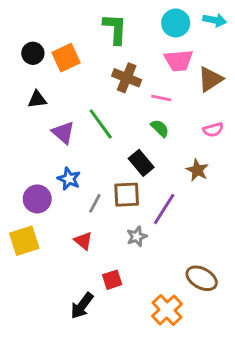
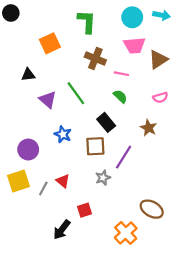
black circle: (33, 53) -> (11, 13), moved
blue star: (69, 179) -> (63, 134), moved
gray line: (95, 203) -> (43, 189), moved

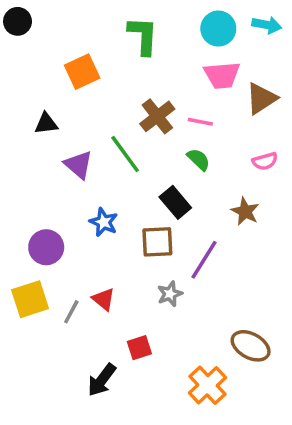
brown cross: (95, 58) -> (157, 116), moved, turned 30

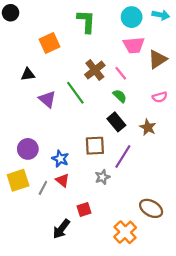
pink line: (200, 122) -> (121, 73), turned 40
black rectangle: (175, 202) -> (116, 122), moved
blue star: (104, 222) -> (60, 159), moved

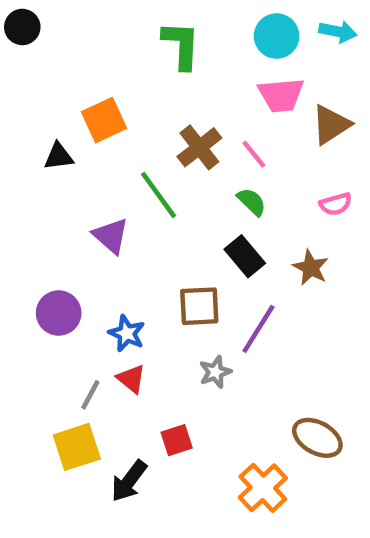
orange square: (49, 43) -> (104, 120), moved
purple triangle: (47, 99) -> (111, 236), moved
yellow square: (18, 180) -> (77, 447), moved

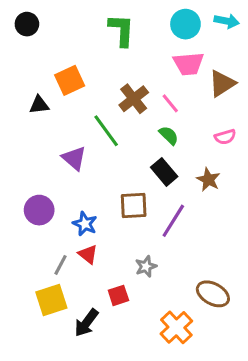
black circle: (22, 27) -> (27, 24), moved
gray star: (215, 372) -> (146, 266), moved

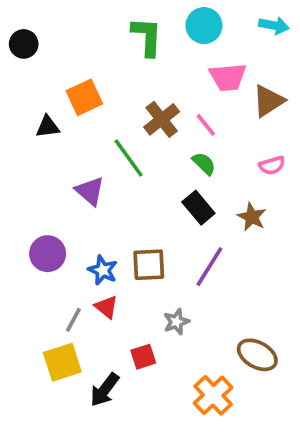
black circle: (27, 24) -> (24, 44), moved
cyan circle: (185, 24) -> (204, 26), moved
brown square: (134, 205) -> (149, 265), moved

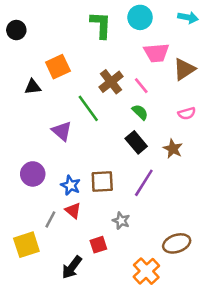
gray star: (176, 322) -> (121, 221), turned -30
brown ellipse: (257, 355) -> (177, 243), turned -48
yellow square: (62, 362) -> (26, 245), moved

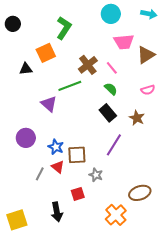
green L-shape: (101, 25) -> (64, 28), moved, turned 30
green line: (88, 108) -> (70, 86), turned -75
brown square: (102, 182) -> (77, 155), moved
yellow square: (26, 245) -> (17, 220), moved
black arrow: (72, 267) -> (57, 212), turned -48

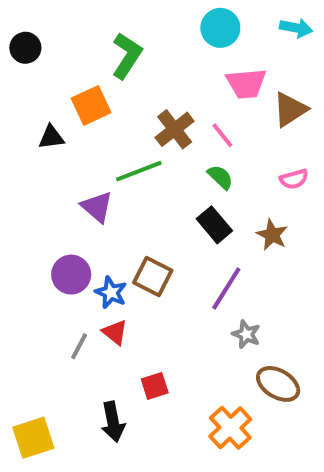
purple circle: (26, 138) -> (71, 275), moved
brown square: (77, 155) -> (153, 277), moved, turned 30
gray star: (96, 175) -> (246, 334), moved
brown ellipse: (140, 193) -> (278, 384), turned 50

